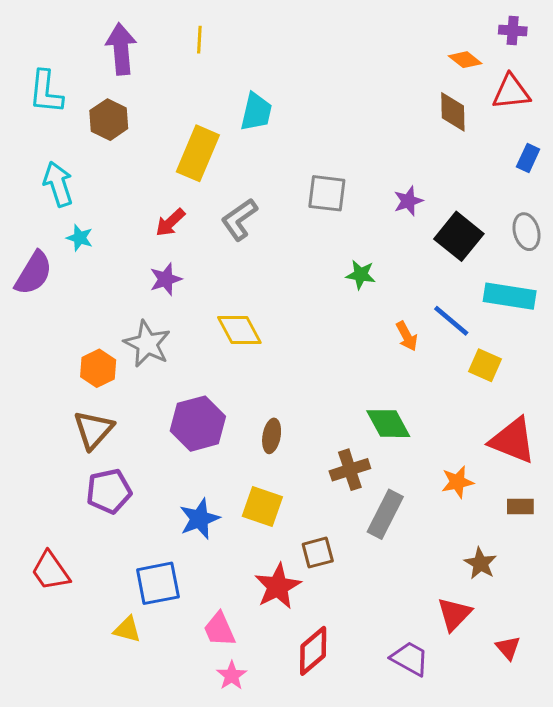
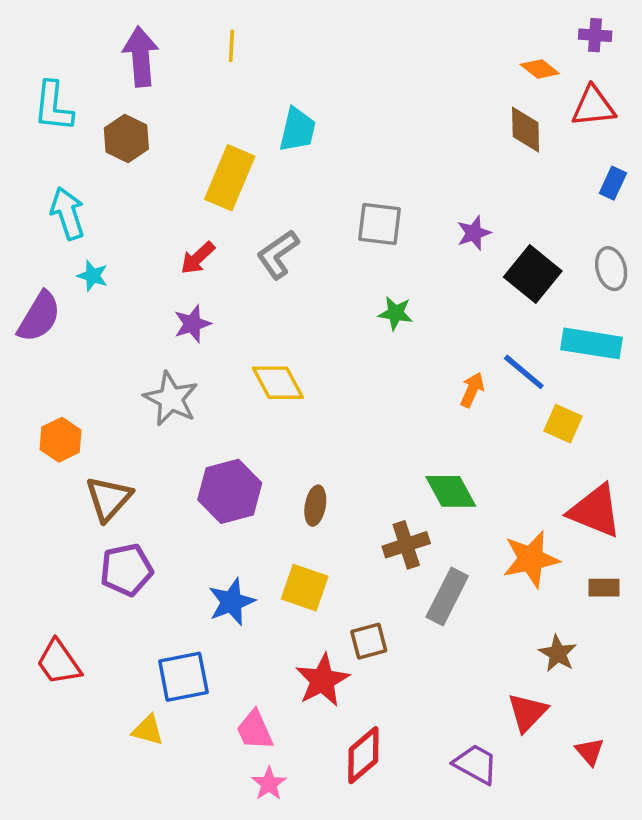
green star: (361, 275) -> (395, 313), moved
orange arrow: (407, 336) -> (472, 390), turned -128
orange hexagon: (98, 368) -> (60, 440), moved
orange star: (457, 482) -> (531, 559), size x1.5

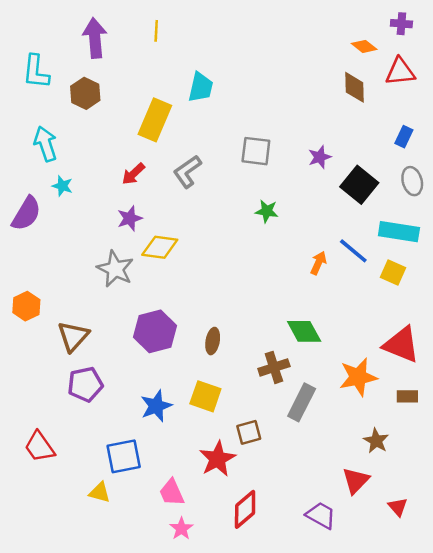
blue rectangle: (613, 183) -> (404, 137), moved
yellow diamond: (278, 383) -> (160, 247), moved, turned -54
yellow square: (563, 424) -> (393, 272), moved
orange hexagon: (60, 440) -> (26, 306), moved

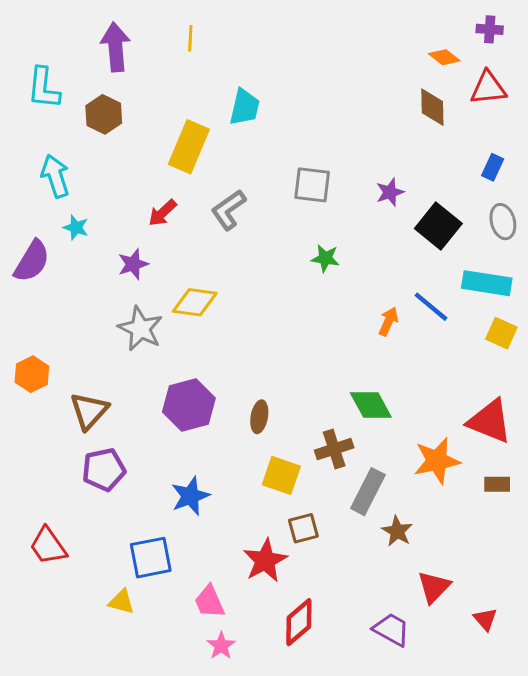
purple star: (130, 218) -> (133, 264), moved
yellow square: (393, 272) -> (501, 333), moved
yellow square: (205, 396) -> (281, 475), moved
brown star: (376, 441) -> (397, 531), moved

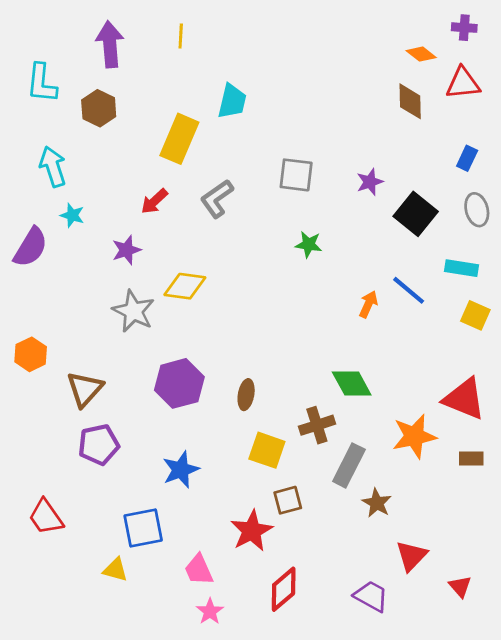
cyan rectangle: (487, 283) -> (462, 268), size x0.7

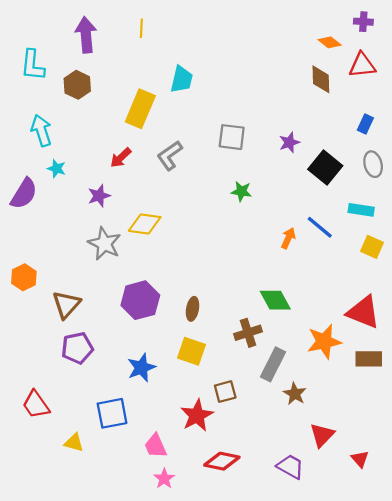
yellow square: (267, 450) -> (191, 351), moved
brown rectangle: (471, 459) -> (369, 359), size x1.4
yellow triangle: (115, 570) -> (74, 443), moved
red diamond: (284, 589) -> (222, 461), turned 52

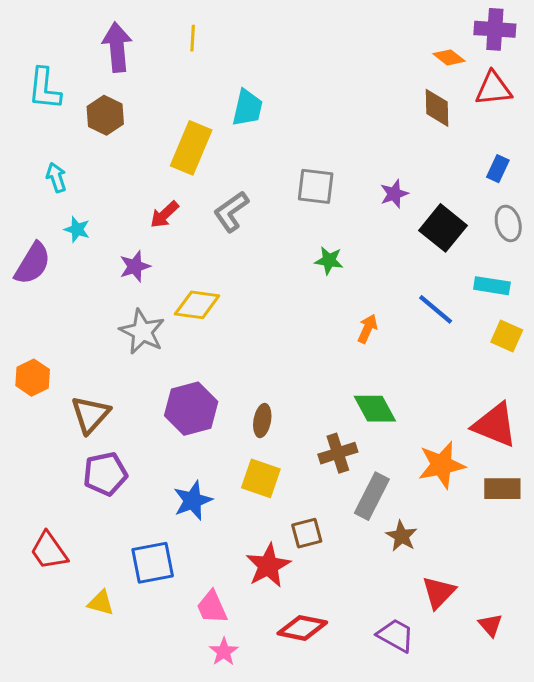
purple cross: (363, 22) -> (495, 29), size x1.5
cyan arrow: (41, 130) -> (56, 178), size x0.7
orange arrow: (288, 238) -> (367, 329), moved

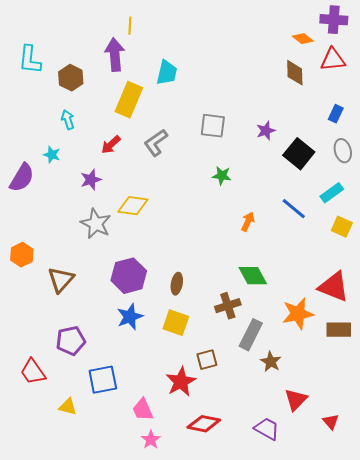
purple arrow: (117, 47) -> (115, 55), moved
cyan arrow: (56, 178) -> (68, 120), moved
cyan rectangle: (492, 286) -> (332, 193), turned -45
purple pentagon: (105, 474) -> (71, 341), moved
blue star: (193, 501) -> (130, 317), moved

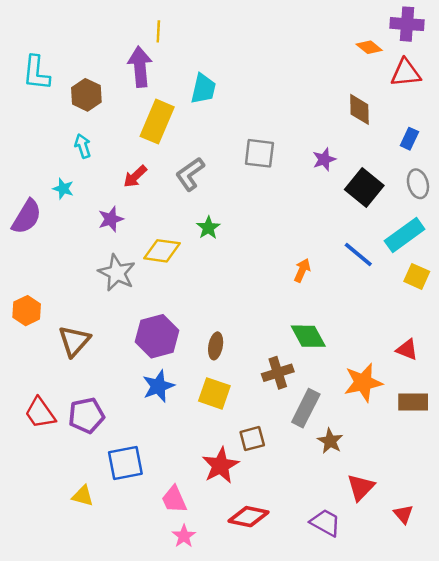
brown diamond: (295, 73) -> (359, 109), moved
green star: (222, 176) -> (208, 228), moved, turned 30
cyan rectangle: (332, 193) -> (405, 235), size x1.4
red triangle: (334, 287) -> (407, 350), size x0.6
red trapezoid: (33, 372) -> (40, 413), moved

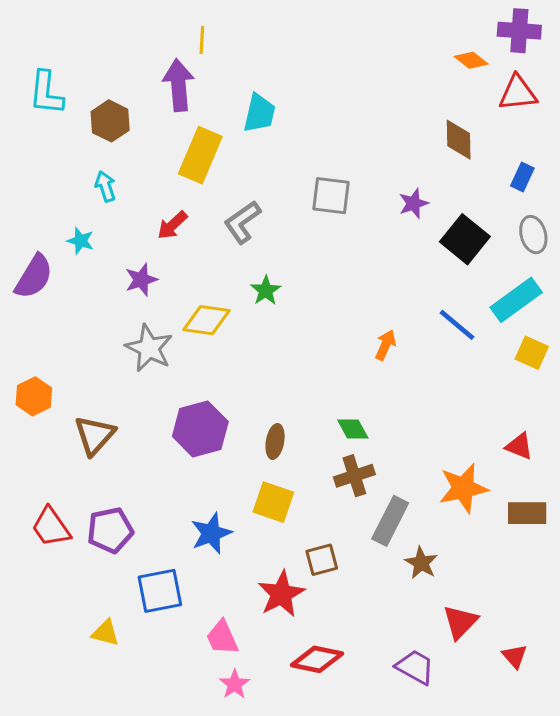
green diamond: (308, 336) -> (353, 429), moved, size x0.7
blue star: (158, 386) -> (211, 533), moved

